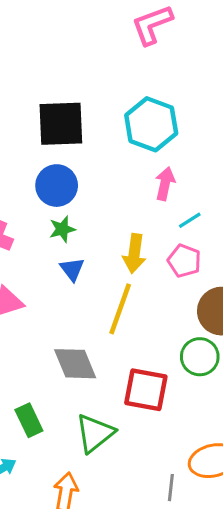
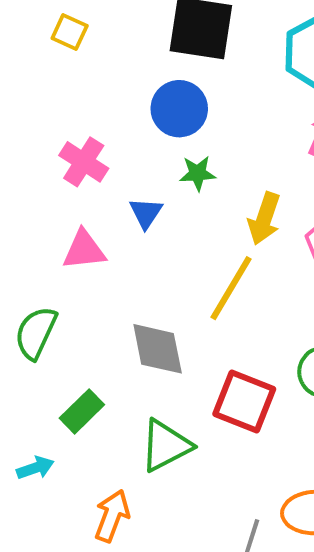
green star: (62, 229) -> (198, 173), moved
blue triangle: (72, 269) -> (146, 213), moved
green rectangle: (29, 420) -> (82, 411), turned 60

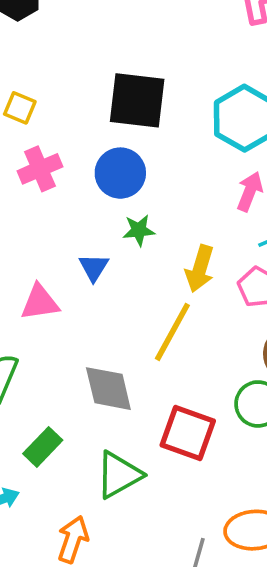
pink cross: (84, 162) -> (40, 169), moved, turned 36

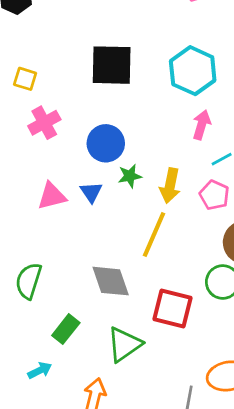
blue circle: (120, 173) -> (106, 143), moved
green star: (139, 230) -> (130, 176), moved
pink triangle: (40, 302) -> (52, 196), moved

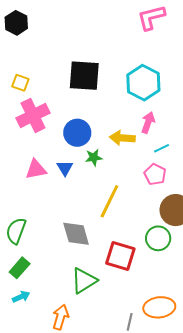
pink cross: (44, 123) -> (33, 116), size x1.4
yellow arrow: (170, 186) -> (122, 138), moved, turned 80
green rectangle: (66, 329) -> (20, 268), moved

